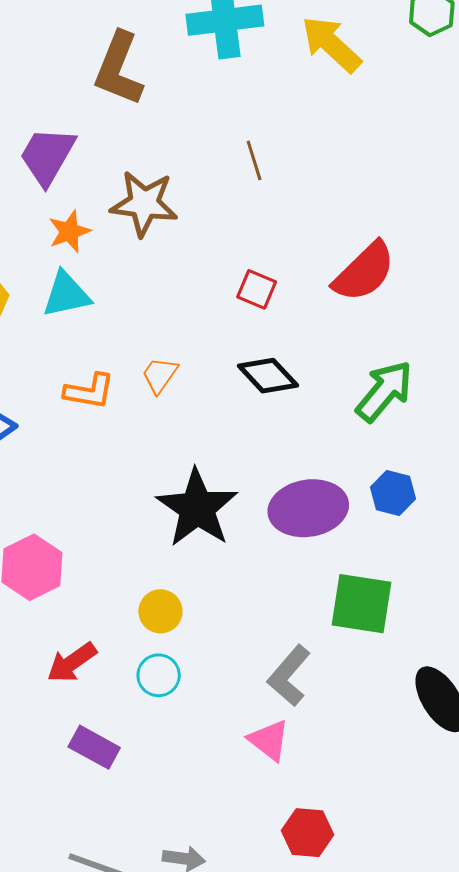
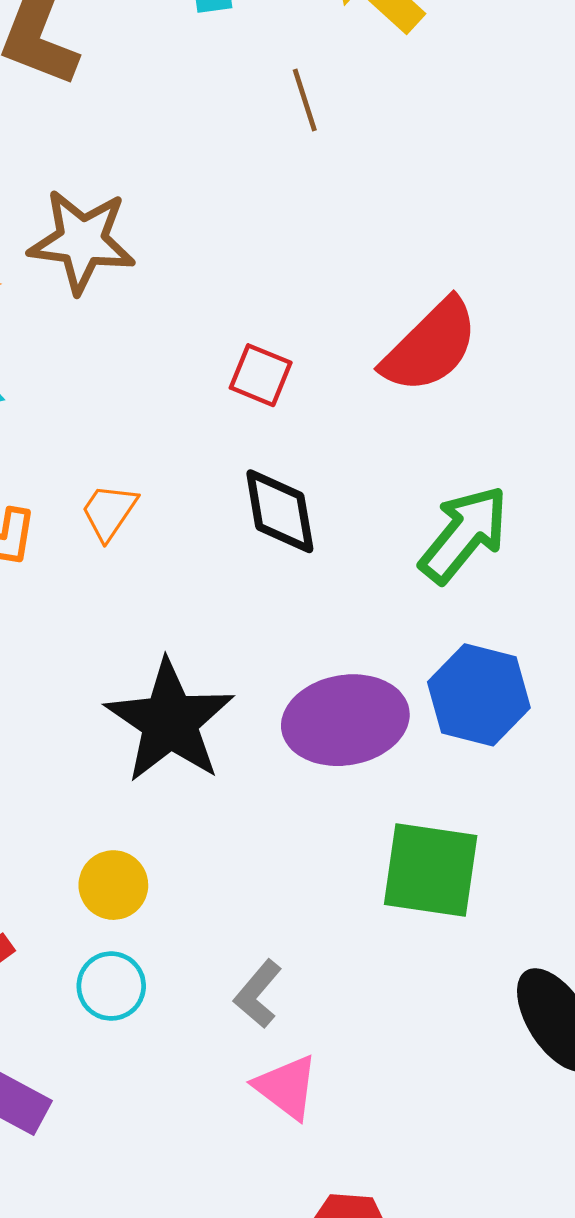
brown line: (254, 160) -> (305, 100), moved
black diamond: (268, 376) -> (280, 511), turned 34
blue hexagon: (393, 493) -> (479, 695), size x1.4
gray L-shape: (289, 676) -> (258, 994), moved, size x0.7

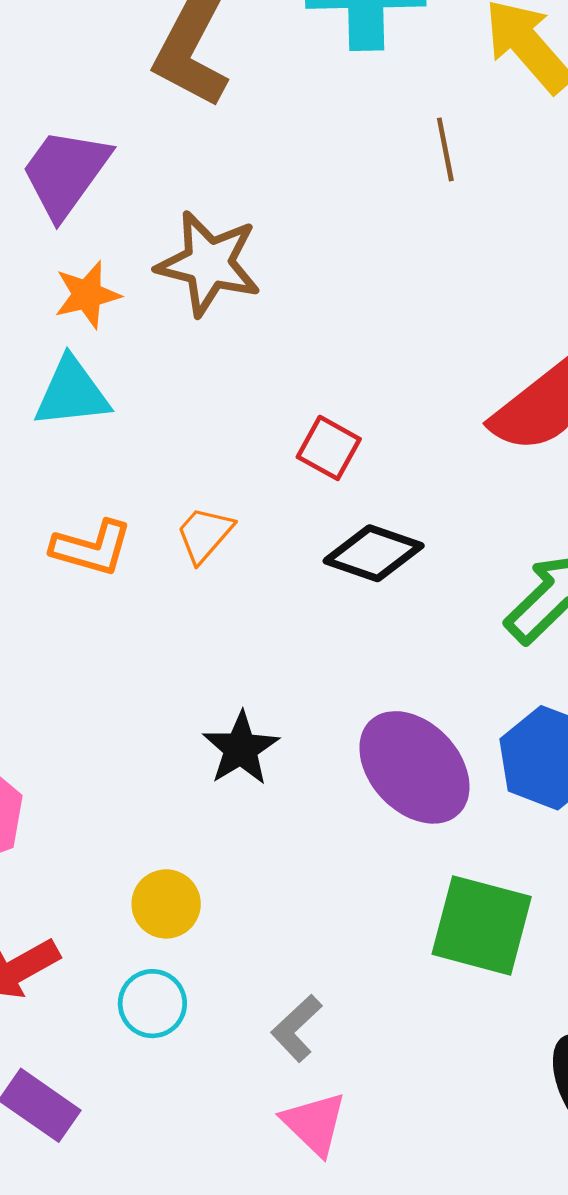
red square: (261, 375) -> (329, 448), moved
black diamond: (280, 511) -> (374, 553), turned -68
purple ellipse: (345, 720) -> (414, 767), turned 50
black star: (170, 721) -> (241, 749), size x0.6

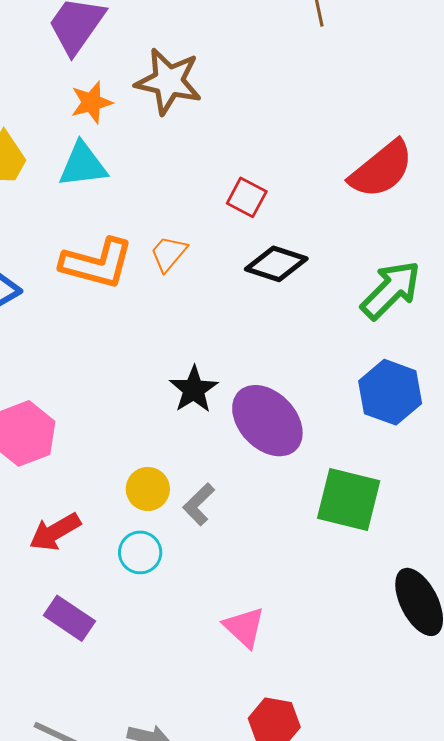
orange L-shape: (92, 548) -> (97, 263), size x1.4
purple ellipse: (414, 767) -> (267, 421), moved
gray L-shape: (297, 1028) -> (199, 504), moved

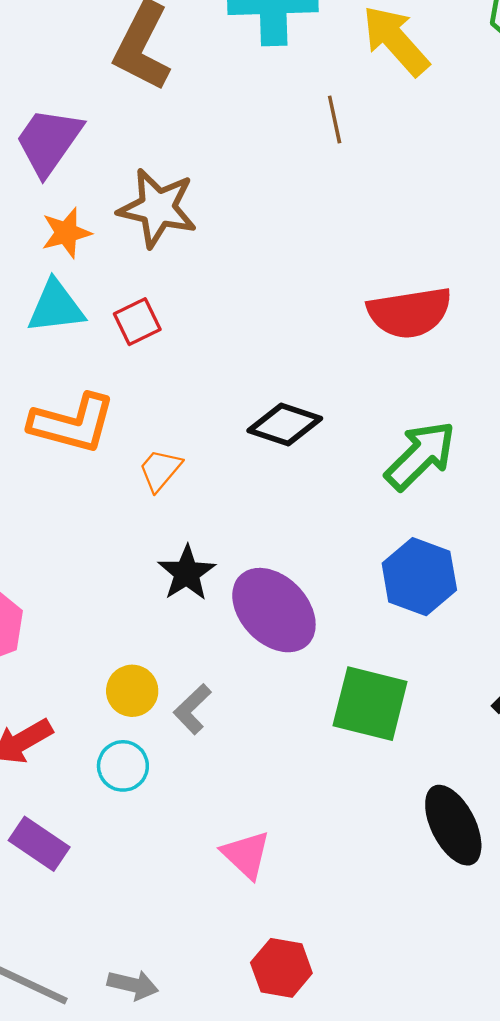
red semicircle: (381, 169) -> (410, 313), turned 30
red square: (247, 197) -> (137, 322), moved, turned 36
orange trapezoid: (169, 254) -> (160, 470), moved

